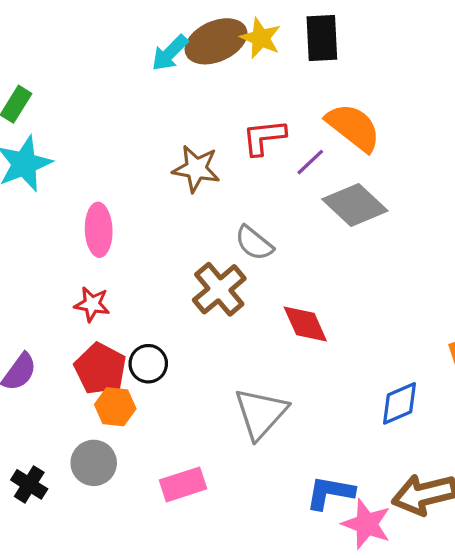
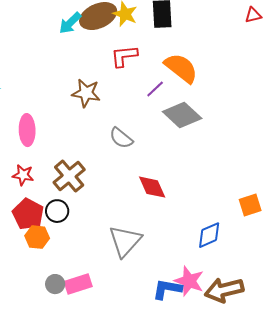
red L-shape: (264, 137) -> (124, 56), moved
brown cross: (219, 289) -> (69, 176), moved
gray circle: (94, 463) -> (55, 284), moved, size x0.7
pink star: (366, 524) -> (189, 281), moved

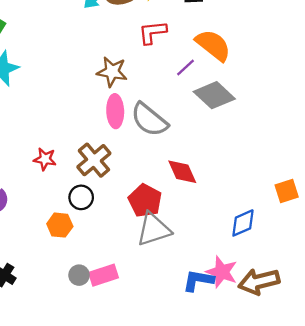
pink ellipse: (27, 130) -> (115, 111), moved
gray semicircle: (121, 138) -> (149, 120), size x1.5
red pentagon: (28, 214) -> (145, 201), moved
gray triangle: (125, 241) -> (154, 229), turned 30

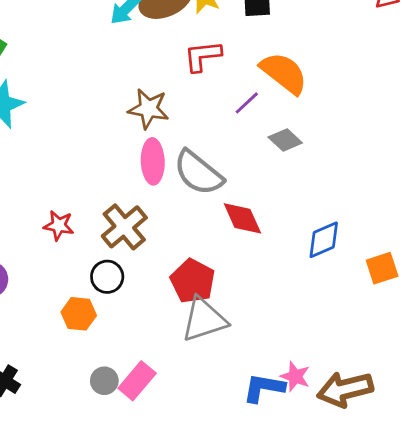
gray diamond: (214, 95) -> (285, 140), size x0.6
red diamond: (182, 172) -> (242, 218), moved
blue diamond: (243, 223) -> (324, 240), moved
pink star: (222, 272) -> (295, 376), size x0.7
pink rectangle: (103, 275) -> (137, 381), turned -32

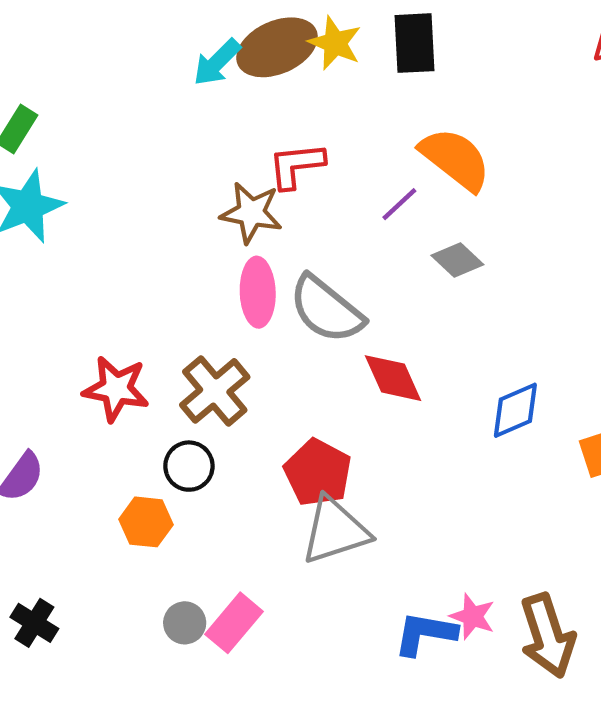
red L-shape: (203, 56) -> (296, 165), moved
red star: (59, 225) -> (116, 389), size x1.4
brown arrow: (345, 389) -> (548, 636), turned -94

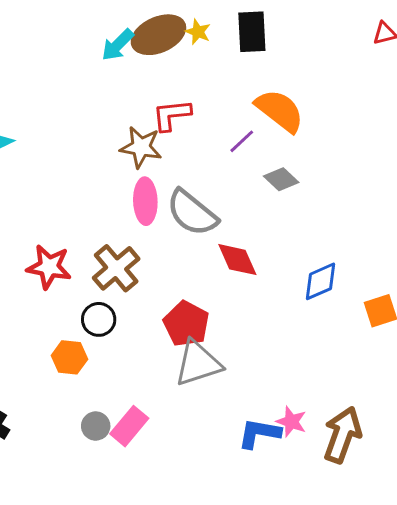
yellow star: (335, 43) -> (198, 32), size x0.7
brown arrow: (548, 636) -> (342, 435), turned -142

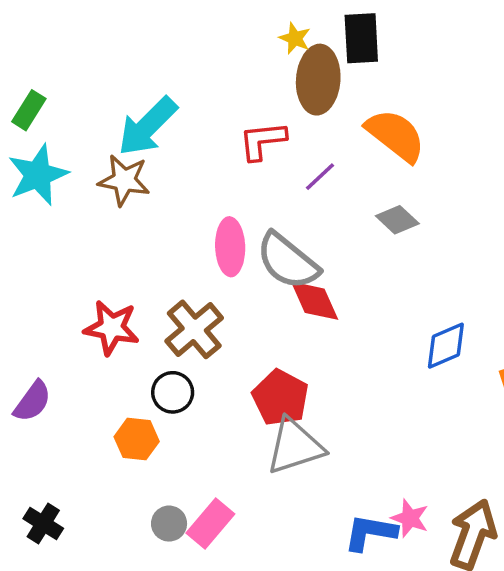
brown ellipse: (158, 35) -> (318, 80), moved, turned -62
cyan arrow: (118, 45) -> (147, 126), moved, size x1.5
purple line: (242, 141) -> (320, 177), moved
brown star: (141, 147) -> (124, 180), moved
red diamond: (237, 260) -> (315, 301), moved

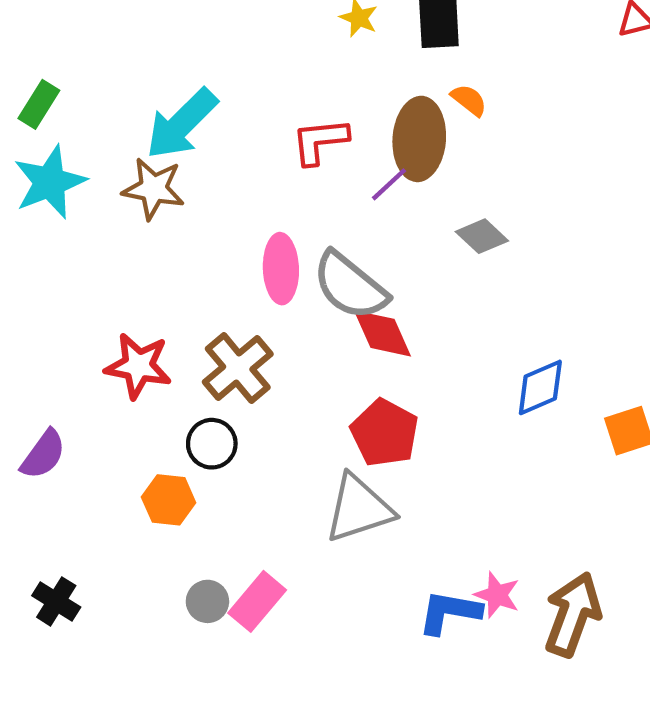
brown ellipse: (318, 80) -> (419, 139), moved
orange semicircle: (395, 135) -> (469, 100), moved, size x0.5
red pentagon: (280, 398) -> (385, 433), moved

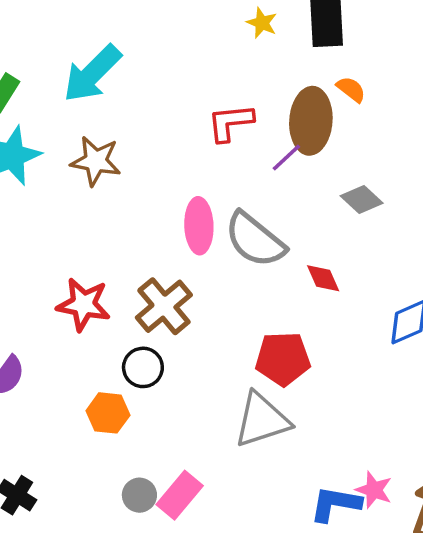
cyan arrow: (182, 124) -> (92, 74), moved
red diamond: (383, 333) -> (323, 278), moved, size x0.7
red pentagon: (385, 433) -> (283, 359), turned -30

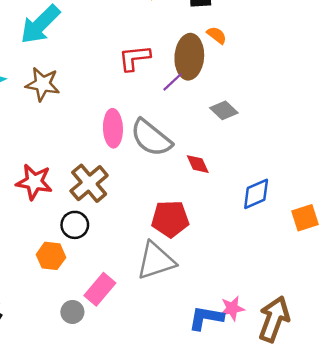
pink star: (374, 490) -> (232, 308), turned -30
pink rectangle: (180, 495) -> (100, 289), moved

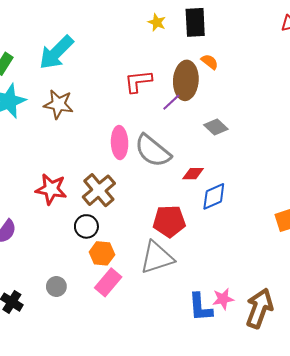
red diamond: (198, 164) -> (193, 174), turned -65
blue diamond: (256, 194) -> (214, 196), moved
orange hexagon: (51, 256) -> (102, 253), moved
gray circle: (72, 312) -> (56, 286), moved
blue L-shape: (206, 318) -> (200, 307), turned -104

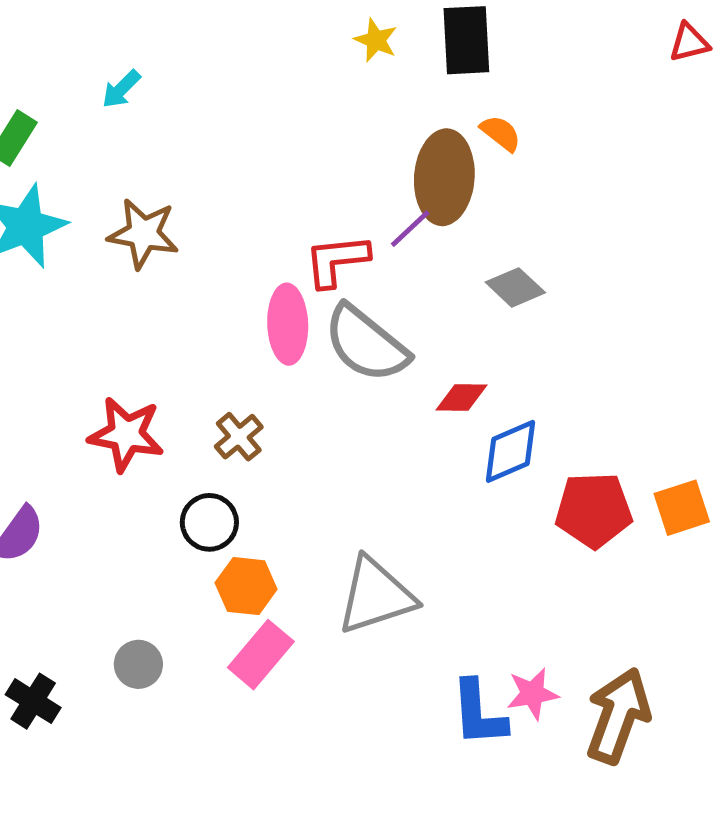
cyan arrow: (56, 52) -> (121, 89), moved, size x0.5
red L-shape: (138, 81) -> (337, 260), moved
brown cross: (99, 190) -> (239, 437), size x0.6
red pentagon: (169, 221) -> (594, 510), moved

